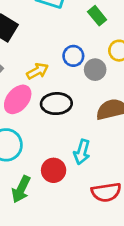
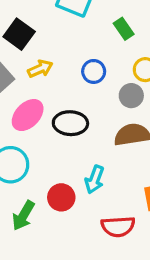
gray circle: (95, 70) -> (131, 96), moved
yellow arrow: (37, 71) -> (40, 69), moved

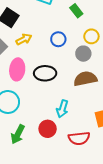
pink ellipse: (28, 115) -> (17, 69), turned -35
red circle: (61, 197) -> (48, 129), moved

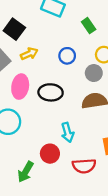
cyan arrow: (62, 109) -> (68, 132), turned -36
green arrow: (18, 134) -> (26, 172), moved

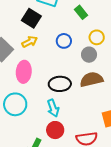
black square: (14, 29) -> (31, 18), moved
black ellipse: (51, 92) -> (60, 84), moved
cyan arrow: (68, 132) -> (53, 108), moved

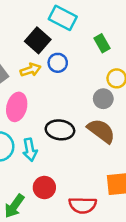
blue circle: (64, 41) -> (58, 63), moved
brown semicircle: (91, 79) -> (101, 131), turned 40
cyan arrow: (53, 108) -> (30, 150), moved

